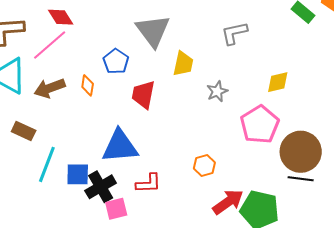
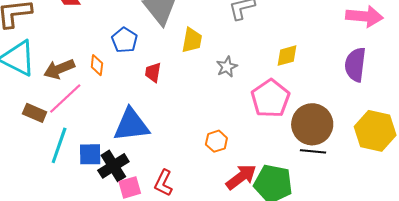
pink line: (50, 45) -> (65, 99), moved
red trapezoid: (143, 95) -> (153, 72), size x0.7
red L-shape: (148, 183) -> (163, 183), moved, turned 120

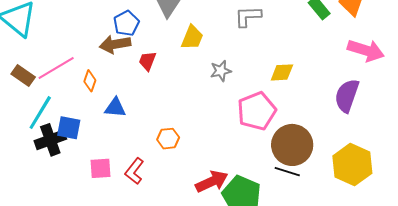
orange diamond: (97, 65) -> (90, 81), moved
brown arrow: (59, 69) -> (115, 44), moved
blue triangle: (131, 125) -> (115, 108), size x0.6
orange hexagon: (216, 141) -> (168, 139), moved
black cross: (113, 166) -> (50, 140), moved

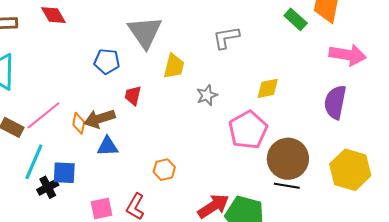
blue pentagon: (126, 23) -> (107, 61), turned -30
brown arrow: (115, 44) -> (100, 119), moved
black cross: (50, 140) -> (48, 187), size x0.7

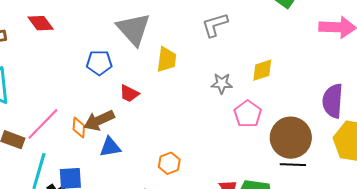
gray star: (207, 95) -> (222, 83), moved, turned 30
red trapezoid: (133, 96) -> (129, 94), turned -70
purple semicircle: (335, 102) -> (333, 101), moved
pink pentagon: (248, 130) -> (248, 114), size x0.7

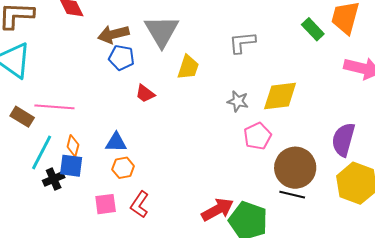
yellow diamond: (262, 70) -> (280, 96), size x1.5
brown arrow: (99, 120) -> (113, 34), moved
pink line: (43, 124) -> (54, 107), turned 39
orange diamond: (79, 128) -> (73, 146), moved
orange hexagon: (169, 163) -> (123, 168), moved

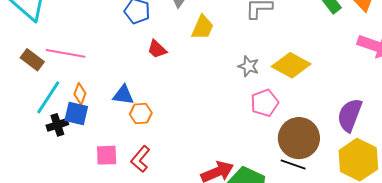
yellow diamond: (280, 96) -> (291, 65), turned 30
orange hexagon: (123, 168) -> (141, 114), moved

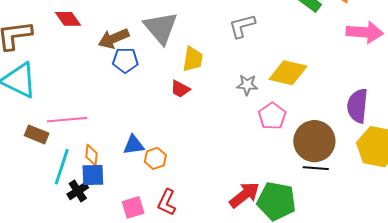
red trapezoid: (157, 49) -> (180, 89), moved

